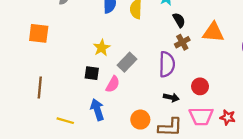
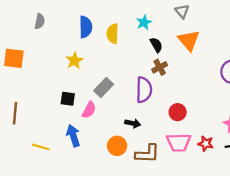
orange triangle: (213, 32) -> (189, 40), moved, turned 45
yellow star: (102, 48) -> (74, 61), moved
black arrow: (171, 97) -> (133, 123), moved

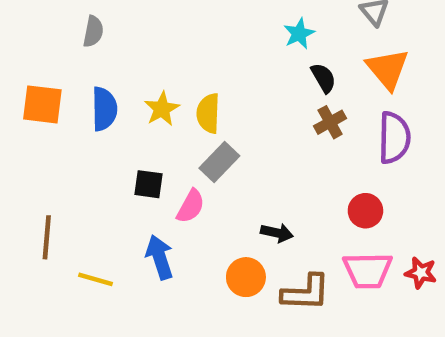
blue semicircle: (86, 27) -> (104, 109), moved
yellow semicircle: (113, 34) -> (208, 113), moved
purple semicircle: (144, 90) -> (394, 138), moved
brown line: (15, 113) -> (47, 237), moved

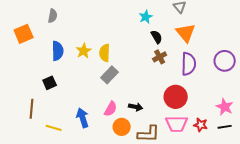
orange square: (42, 104) -> (24, 34), moved, turned -30
black square: (149, 184) -> (50, 83), moved, turned -32
pink semicircle: (191, 206) -> (111, 109), moved
red circle: (365, 211) -> (176, 97), size x1.5

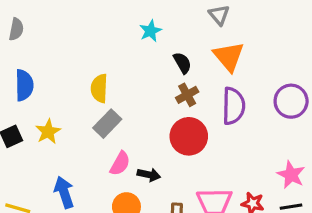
cyan star: (146, 17) -> (150, 31), moved
yellow star: (84, 51) -> (48, 132), moved
red circle: (176, 97) -> (189, 136), moved
pink semicircle: (111, 109) -> (120, 164), moved

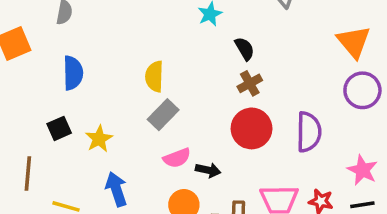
orange triangle: (229, 56) -> (354, 42), moved
purple semicircle: (234, 106) -> (309, 132), moved
yellow star: (48, 132) -> (99, 139), moved
pink semicircle: (120, 164) -> (177, 158), turned 40

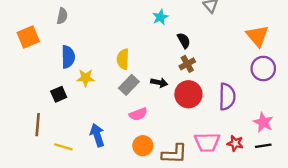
yellow star: (99, 139) -> (86, 78), moved, turned 30
black arrow: (208, 170) -> (159, 83), moved

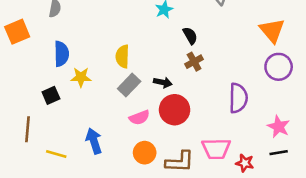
red circle: (188, 94) -> (175, 110), moved
red star: (235, 143) -> (245, 163), moved

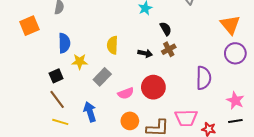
black arrow: (163, 82) -> (145, 53), moved
gray rectangle: (129, 85) -> (102, 77), moved
brown line: (28, 129) -> (57, 99), moved, turned -42

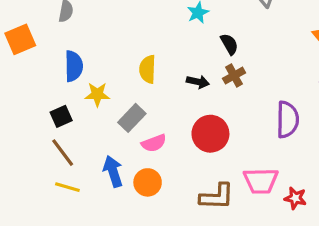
pink semicircle: (126, 93) -> (154, 143), moved
orange circle: (130, 121) -> (148, 182), moved

